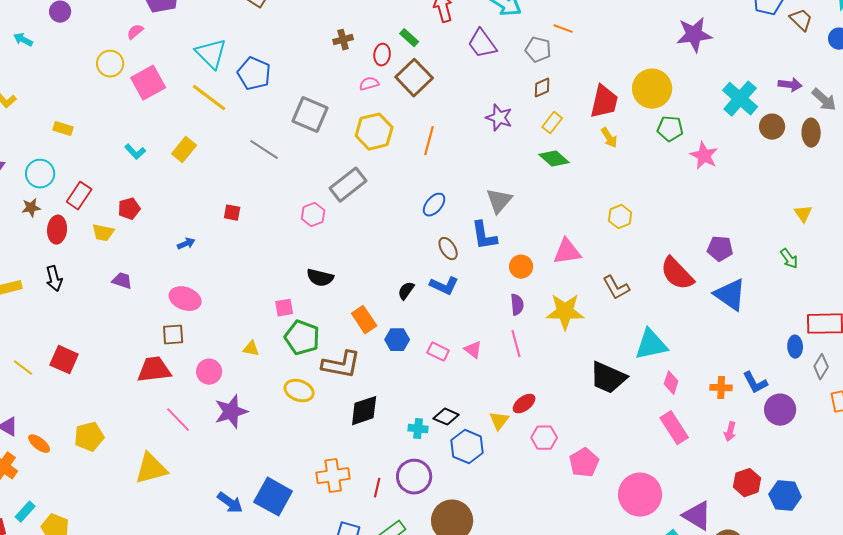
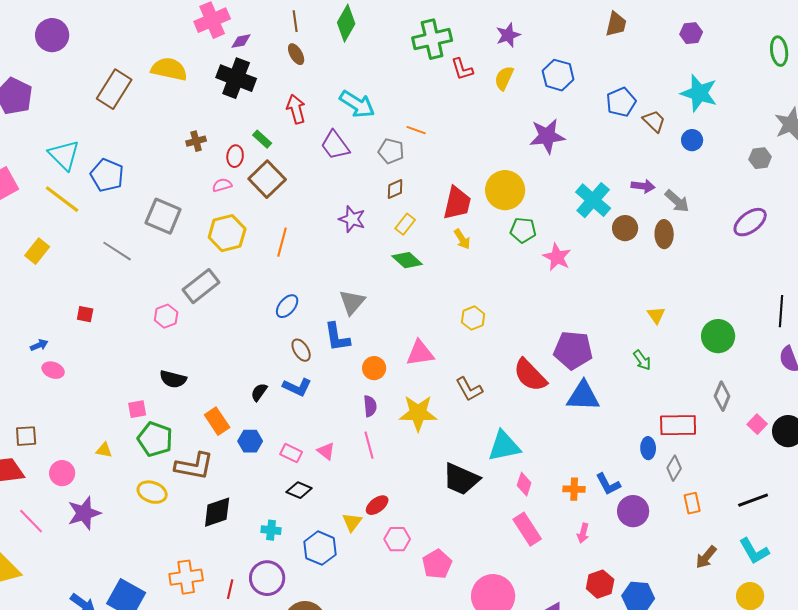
purple pentagon: (720, 249) -> (573, 350), size x1.5
blue triangle: (730, 295) -> (583, 396), turned -33
pink ellipse: (185, 299) -> (53, 370), moved, size x0.7
black diamond: (446, 417) -> (299, 490), moved

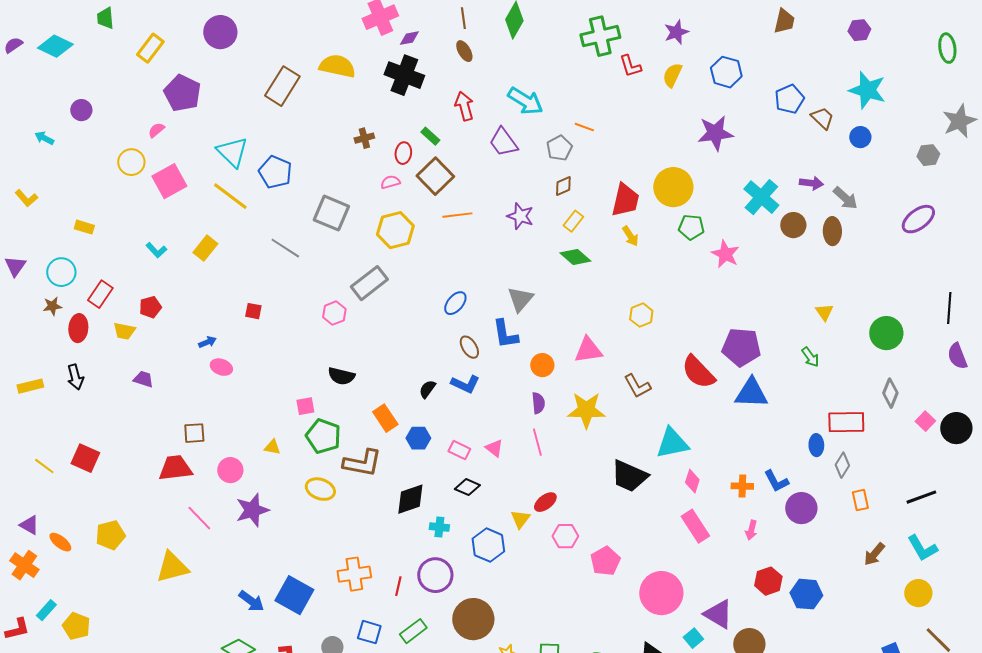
gray pentagon: (391, 151) -> (559, 148), turned 30
orange line: (282, 242) -> (457, 215), moved, turned 68
black diamond: (217, 512) -> (410, 499), moved

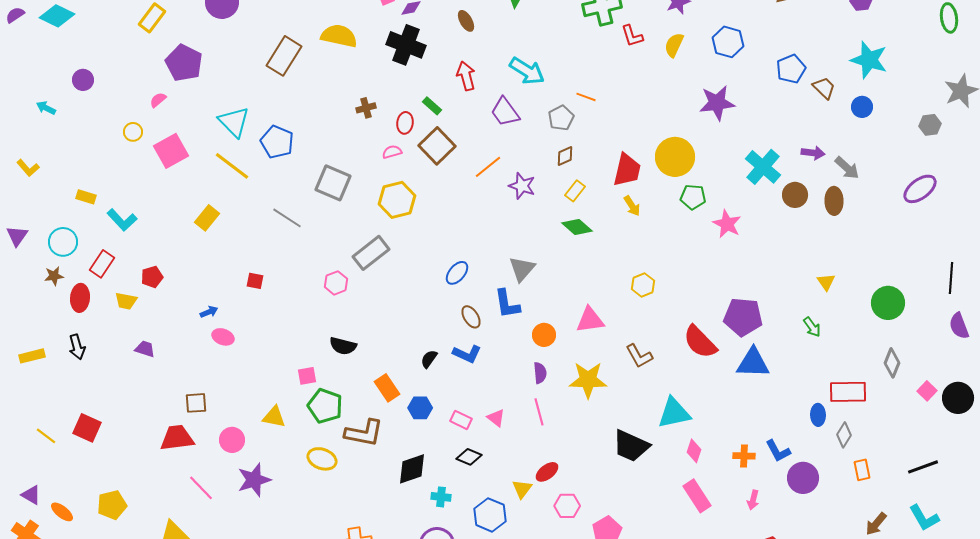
yellow circle: (131, 162) -> (133, 132), size x0.7
orange line: (457, 215) -> (488, 167), moved, turned -32
cyan L-shape: (156, 250) -> (122, 220), moved, size x1.4
yellow triangle: (272, 447) -> (274, 417), size x1.4

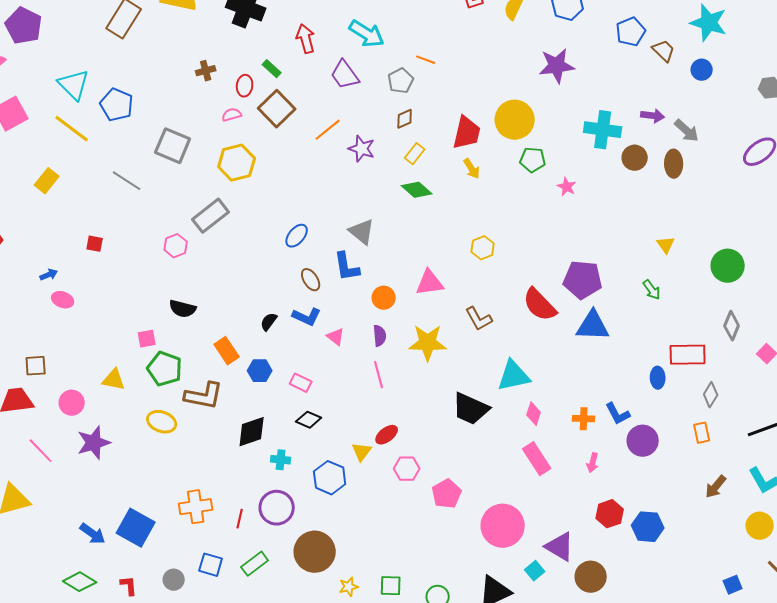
cyan cross: (763, 167) -> (603, 130), turned -33
pink star: (727, 224) -> (567, 187), size x0.7
gray triangle: (522, 269) -> (362, 232), turned -32
pink triangle: (496, 418) -> (336, 337), moved
gray diamond: (844, 435) -> (711, 395), moved

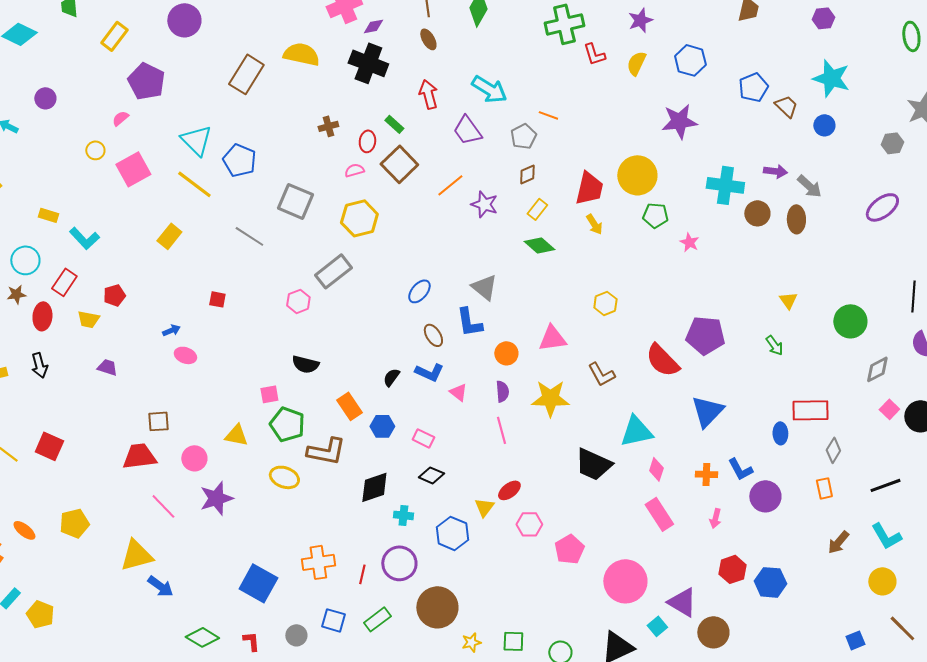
blue triangle: (593, 326) -> (707, 411), moved, turned -48
gray diamond: (732, 326) -> (877, 369), moved, turned 40
blue arrow: (93, 534) -> (160, 586), moved

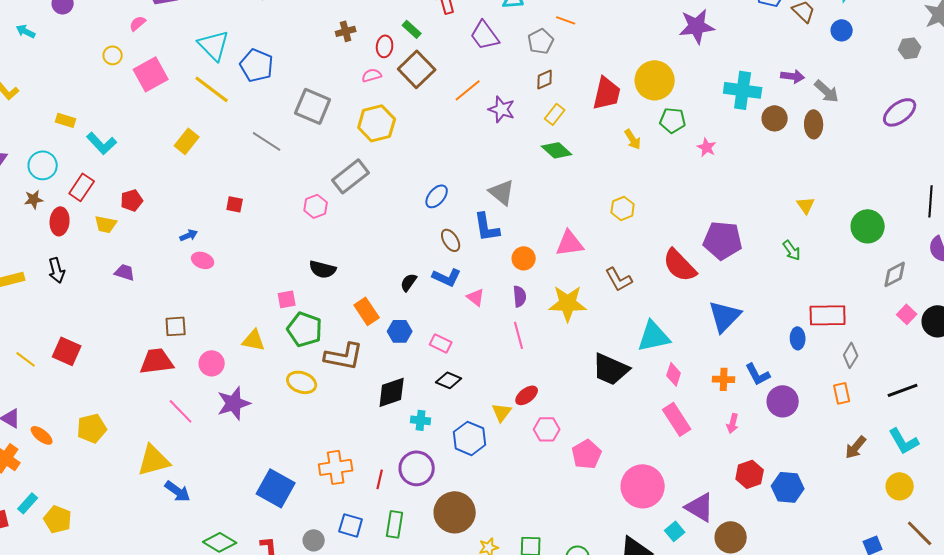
yellow arrow: (594, 224) -> (633, 139), moved
green rectangle: (377, 619) -> (395, 524), turned -44

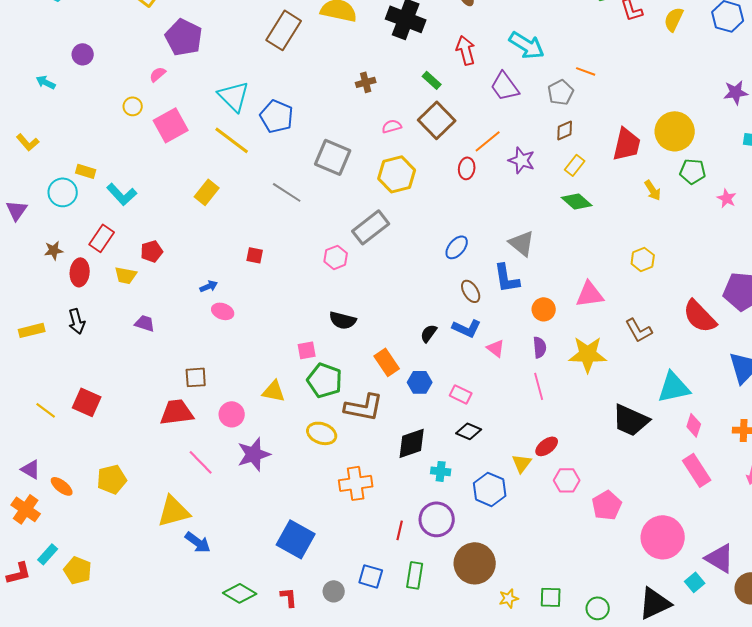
purple star: (697, 26) -> (736, 92), moved, size x0.7
red ellipse: (385, 46) -> (467, 168), moved
cyan circle: (43, 165) -> (63, 192), moved
orange cross: (336, 467) -> (356, 483), moved

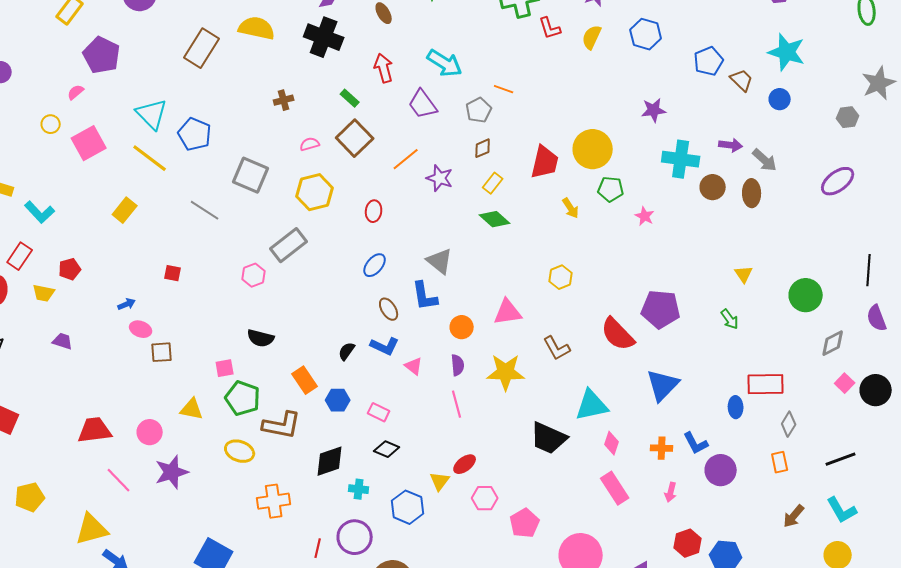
red ellipse: (467, 168) -> (374, 211), moved
brown square: (196, 377) -> (162, 352), moved

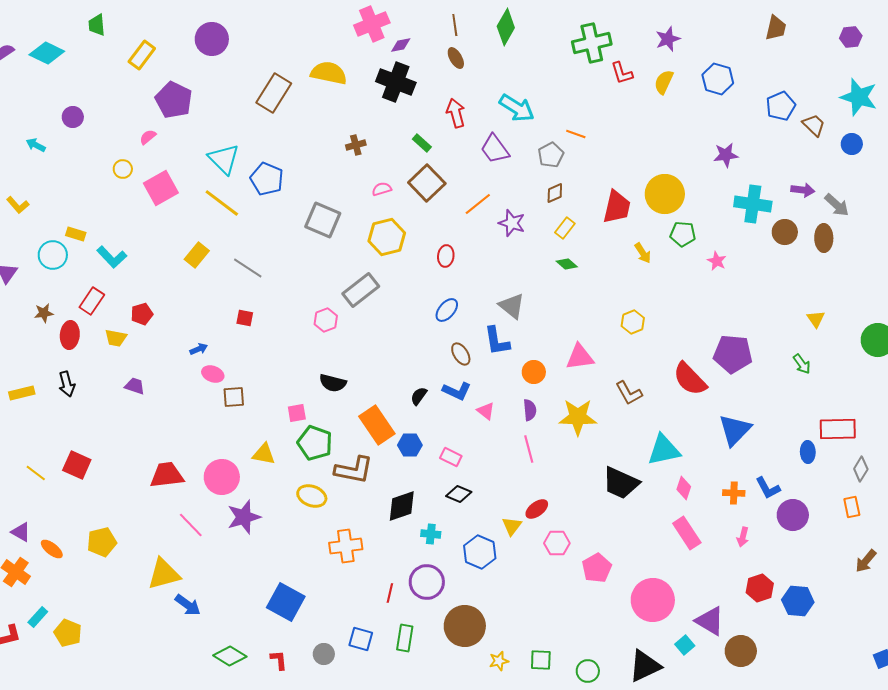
gray line: (205, 210) -> (248, 268), moved
green diamond: (495, 219) -> (567, 264), size x0.7
orange rectangle: (305, 380) -> (377, 425), size x1.4
pink circle: (150, 432) -> (222, 477), size x1.4

